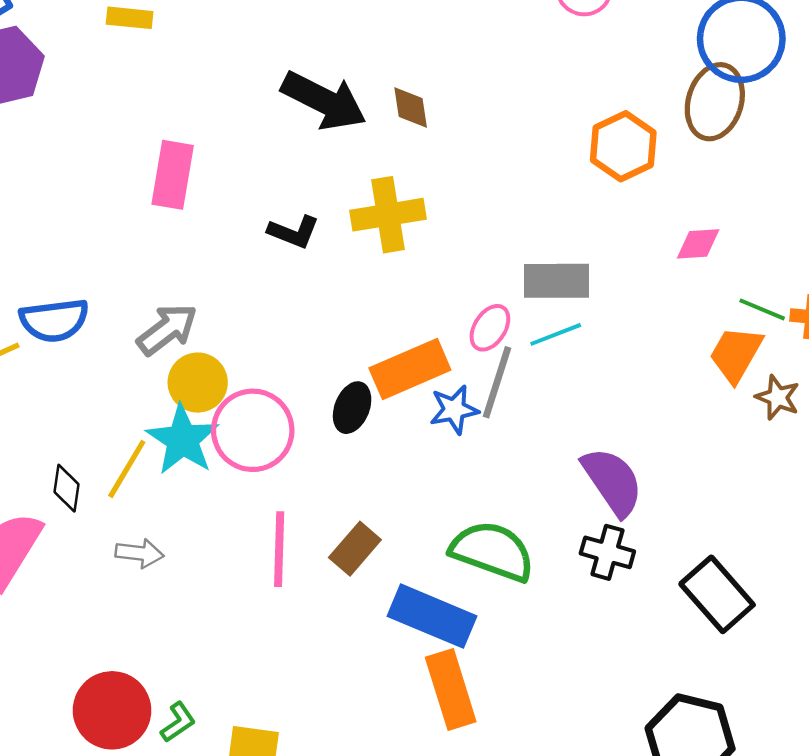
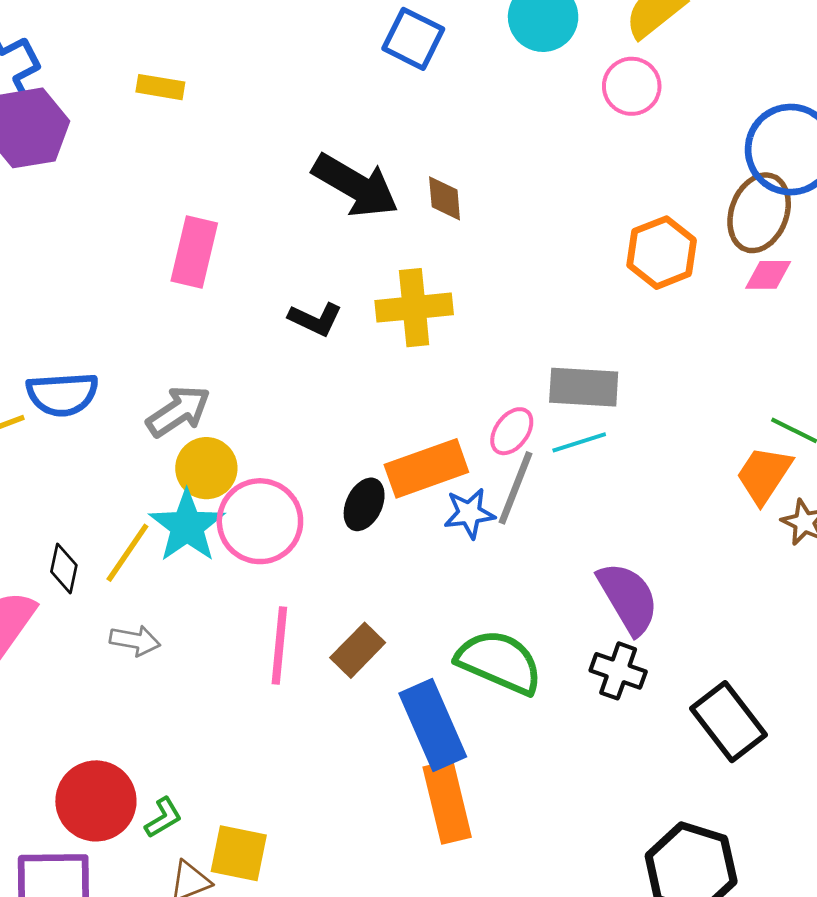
pink diamond: (698, 244) -> (768, 275), moved
blue rectangle: (432, 616) -> (433, 725), turned 40

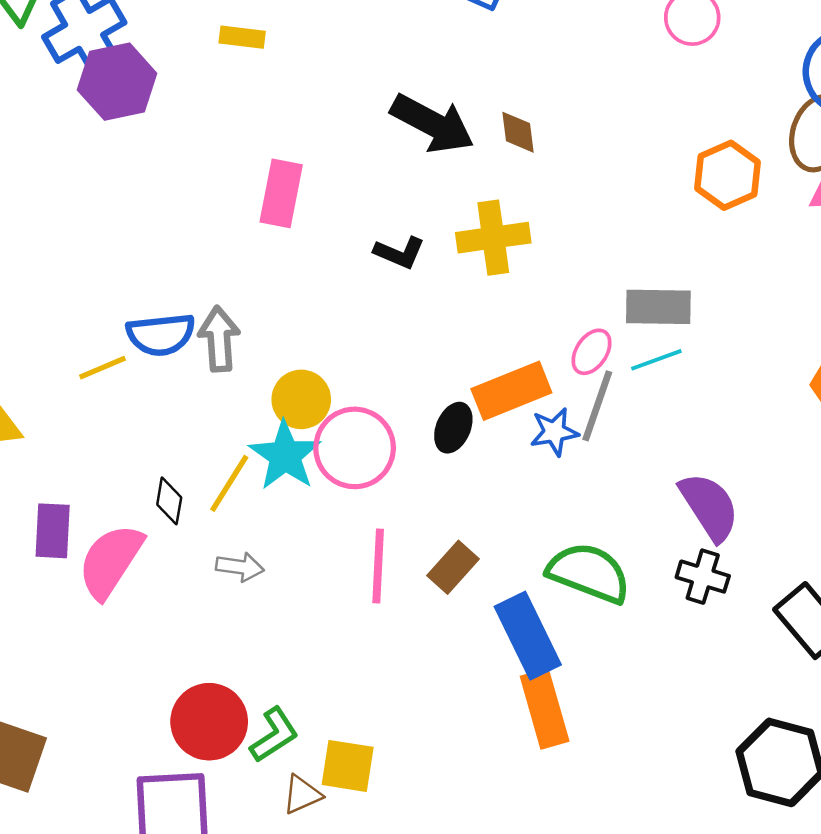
gray arrow: (178, 411) -> (219, 339), moved, turned -58
green L-shape: (163, 818) -> (274, 735), size x1.4

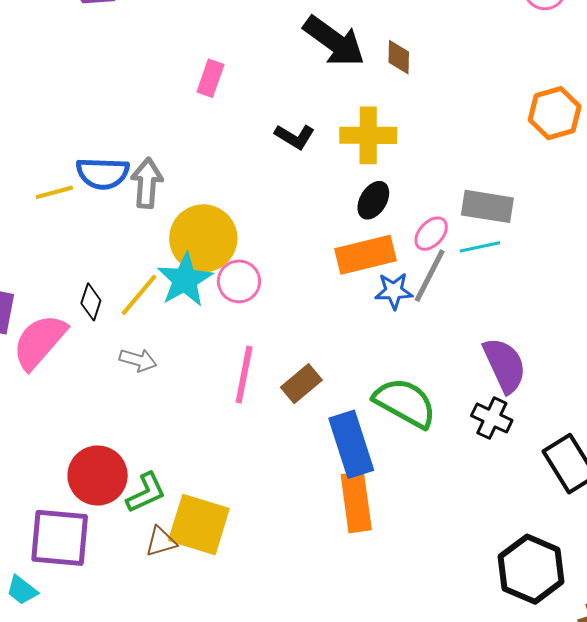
pink rectangle: (281, 193) -> (210, 78), size x0.7
yellow circle: (301, 399) -> (203, 238), size x1.5
black ellipse: (453, 428) -> (373, 200), moved
pink circle: (355, 448) -> (239, 281), size x0.7
yellow square: (348, 766) -> (199, 525), size x1.4

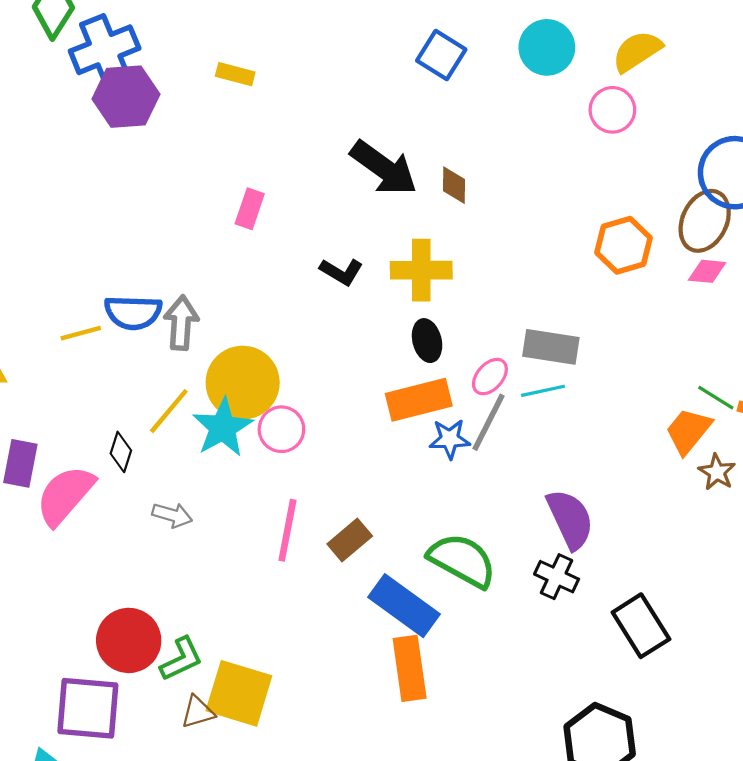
black ellipse: (373, 200) -> (427, 341), turned -45
yellow line: (139, 295) -> (169, 411), moved
blue rectangle: (351, 444) -> (404, 606), turned -36

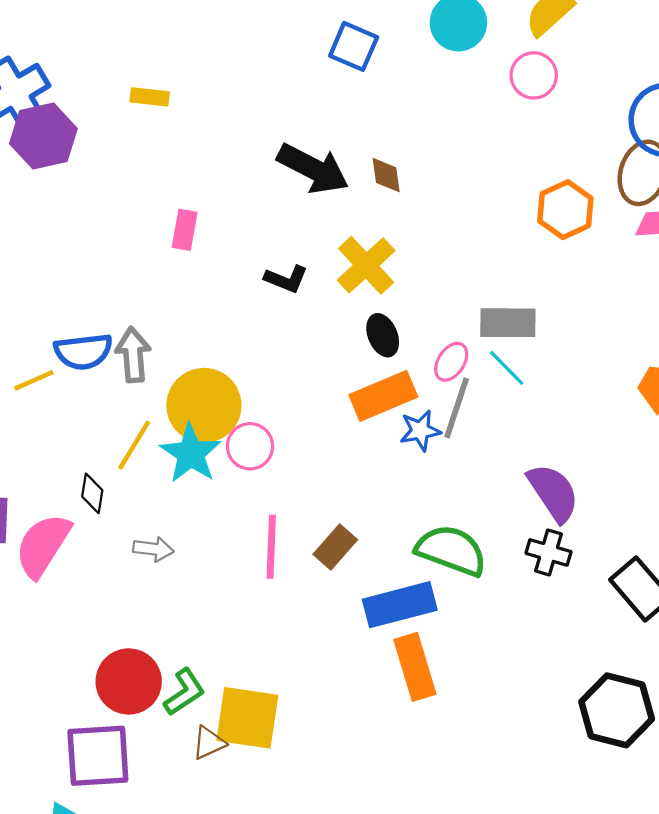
yellow cross: (421, 270) -> (366, 265), turned -34
cyan line: (543, 391) -> (507, 368), turned 66
blue rectangle: (404, 606) -> (400, 605), turned -42

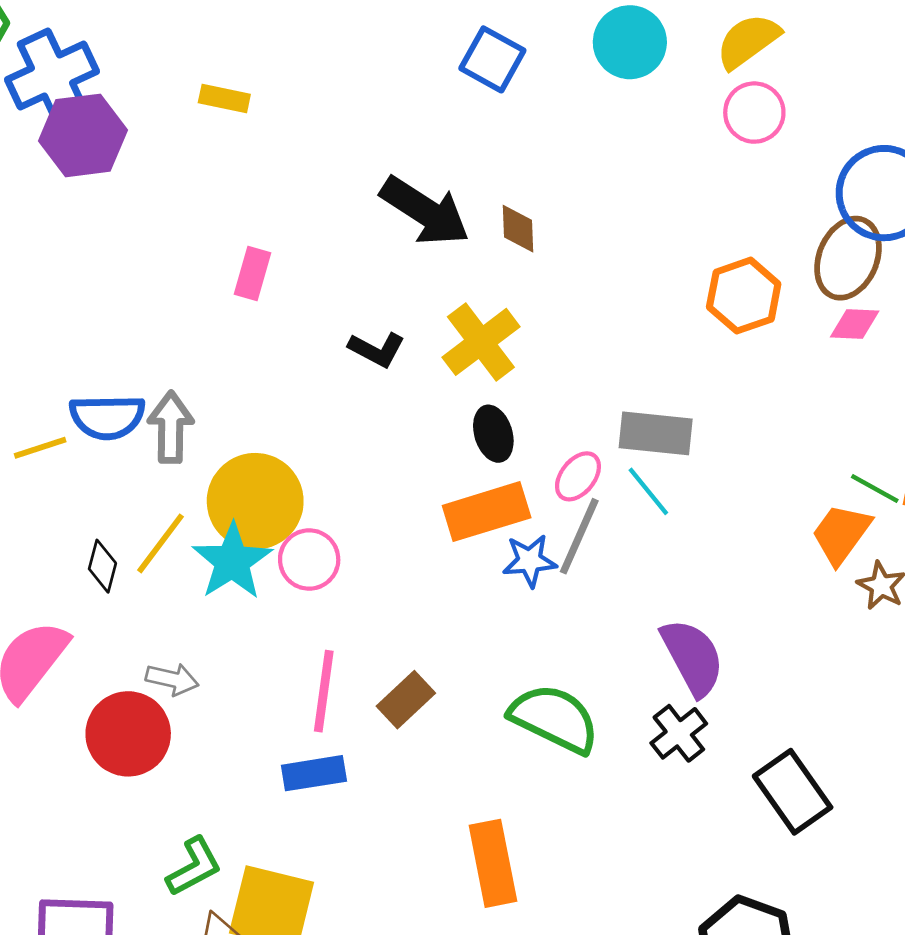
pink circle: (534, 75) -> (754, 113), moved
black diamond: (92, 493) -> (102, 566), moved
black cross: (548, 552) -> (679, 733), turned 30
blue rectangle: (400, 605) -> (314, 773), moved, size x0.7
red circle: (129, 681) -> (128, 734), moved

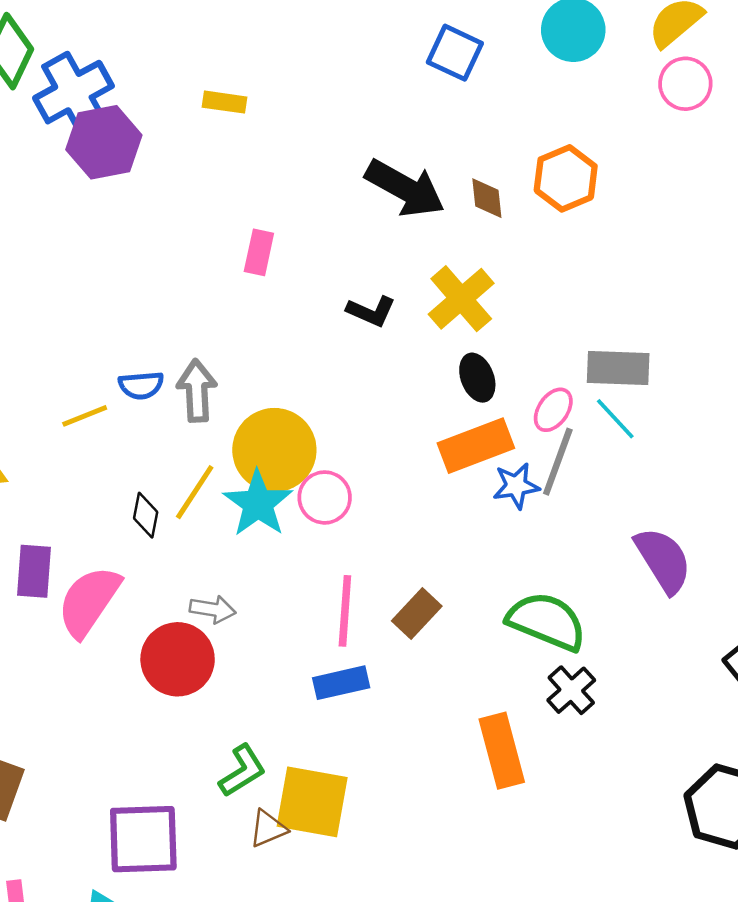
orange hexagon: (744, 296) -> (566, 178), moved
blue semicircle: (107, 417) -> (141, 385), size x0.7
black cross: (679, 733) -> (571, 690), moved

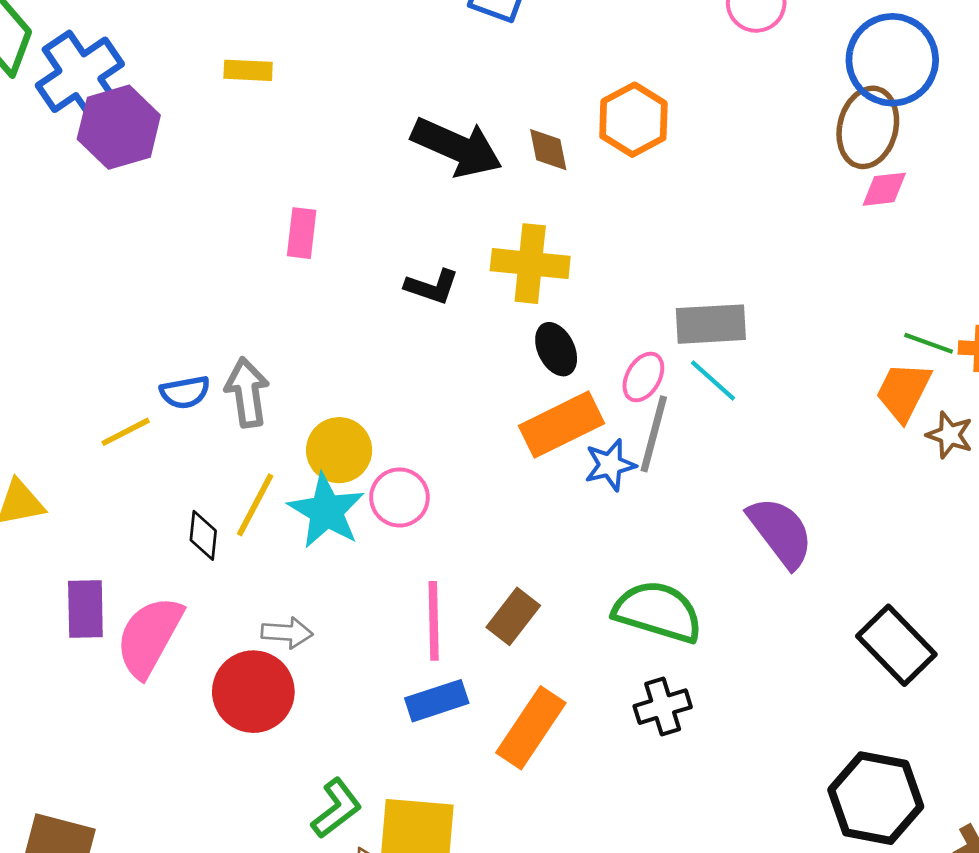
yellow cross: (461, 299) -> (530, 264), turned -38
yellow circle: (274, 450) -> (339, 450), size x0.7
black cross: (571, 690) -> (663, 707), moved, turned 30
orange rectangle: (502, 751) -> (531, 728), moved, turned 54

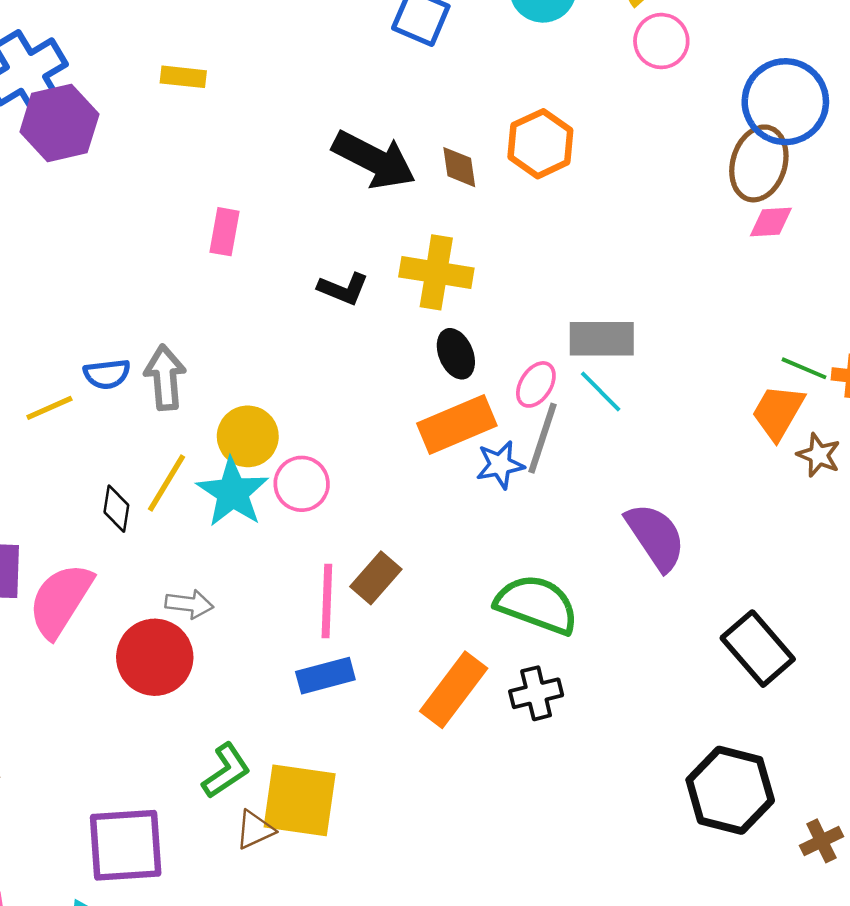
brown rectangle: (513, 616) -> (376, 578), moved
orange rectangle: (531, 728) -> (454, 690), moved

